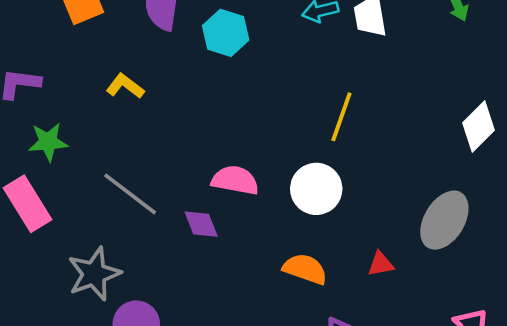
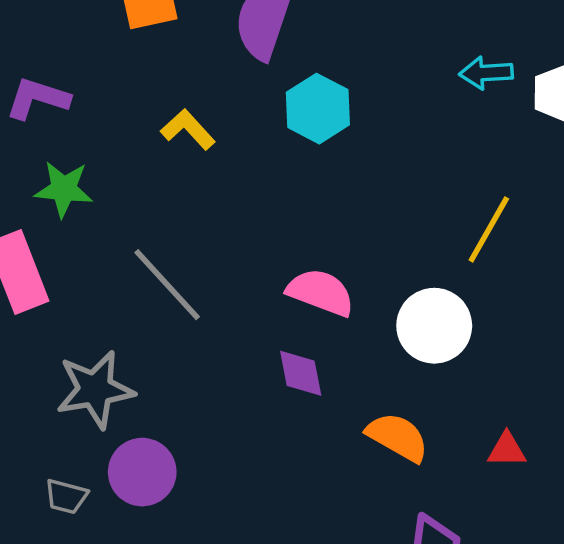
cyan hexagon: (226, 33) -> (318, 109), moved
purple diamond: (201, 224) -> (301, 373), moved

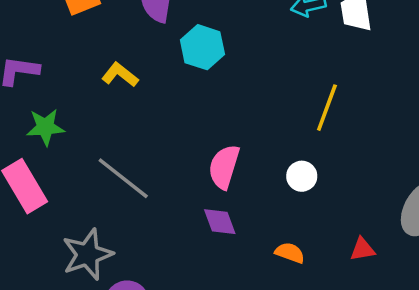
pink semicircle: (321, 292) -> (224, 167), turned -84
white circle: (434, 326) -> (302, 176), size x0.6
orange semicircle: (398, 437) -> (290, 253), size x0.7

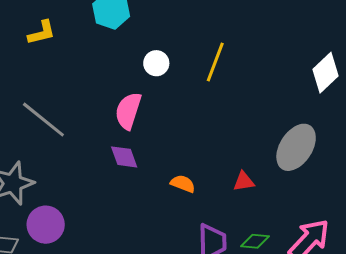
yellow L-shape: (120, 75) -> (42, 33), turned 128
white circle: (302, 176) -> (156, 63), moved

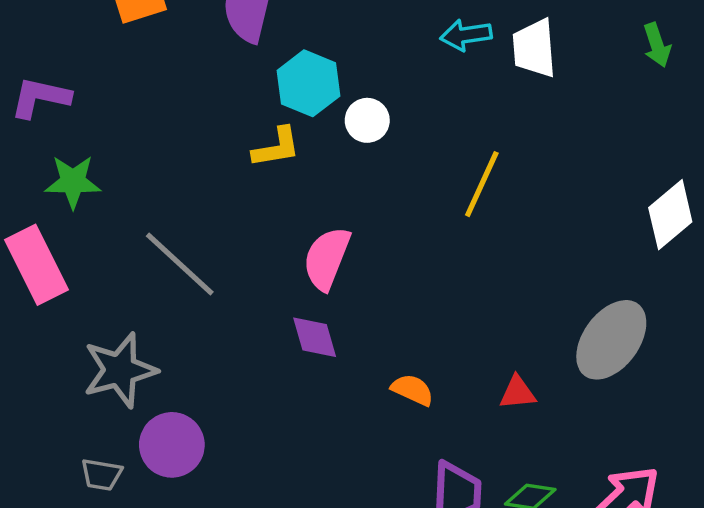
yellow L-shape: (42, 33) -> (276, 147), moved
white circle: (156, 63) -> (367, 120), moved

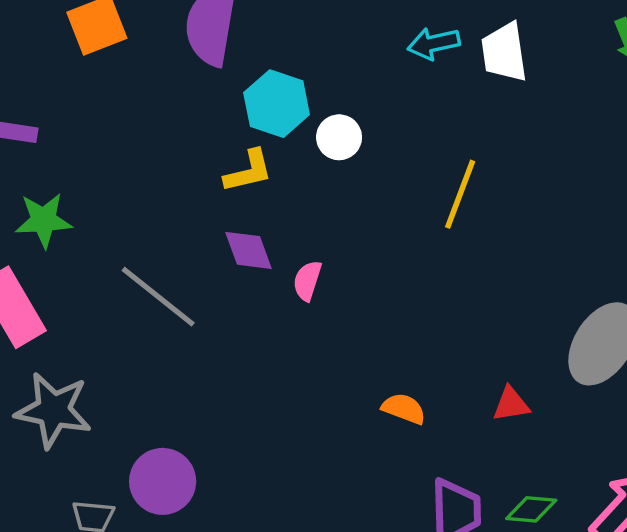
pink semicircle: (327, 258) -> (307, 281), size x0.6
purple diamond: (315, 337) -> (249, 250), moved
gray star: (120, 370) -> (53, 410), moved, turned 30

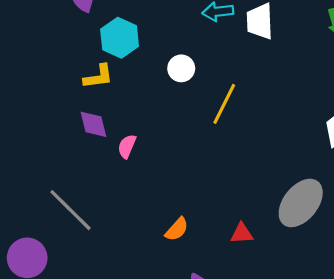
white circle: (339, 137) -> (181, 68), moved
gray line: (158, 297) -> (71, 210), moved
orange semicircle: (404, 409) -> (177, 229), turned 105

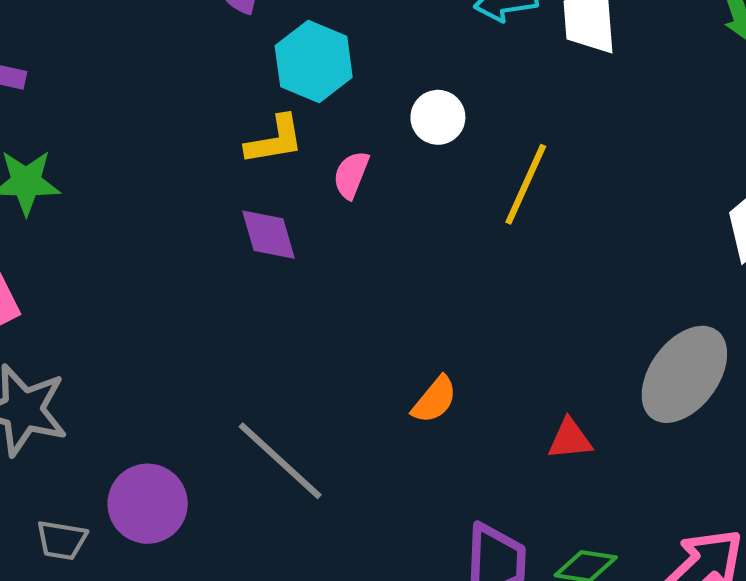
pink semicircle: (127, 146) -> (351, 175), moved
gray line: (71, 210) -> (280, 461), moved
orange semicircle: (177, 229) -> (434, 400), moved

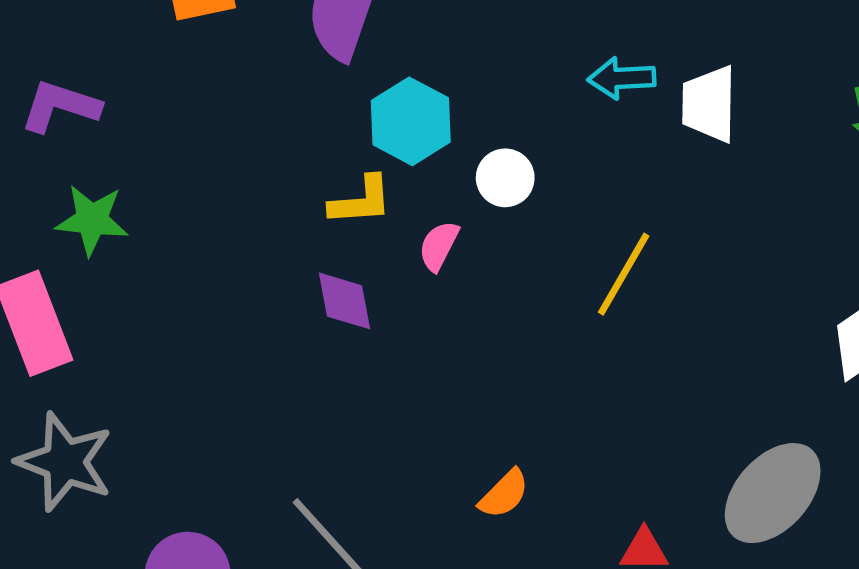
white circle: (438, 117) -> (505, 178), moved

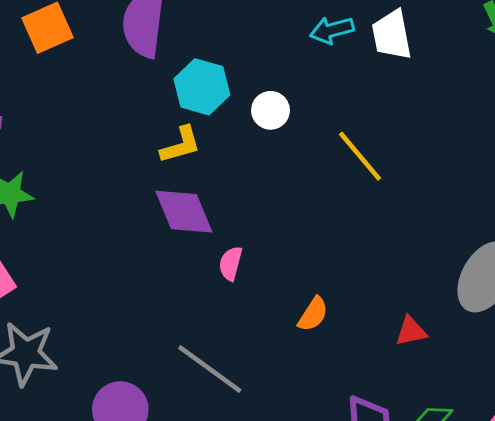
pink semicircle: (439, 246) -> (231, 263), moved
yellow line: (624, 274) -> (360, 156), turned -58
purple diamond: (345, 301) -> (184, 212), size x1.4

